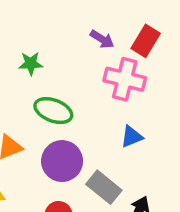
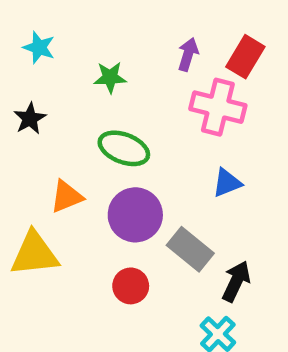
purple arrow: (102, 39) -> (188, 54), turned -105
green star: (31, 64) -> (110, 77), moved

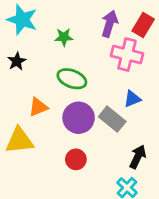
cyan star: (39, 47) -> (22, 20), size x1.6
purple arrow: (188, 54) -> (109, 24), size x1.4
gray rectangle: (190, 249) -> (112, 119), moved

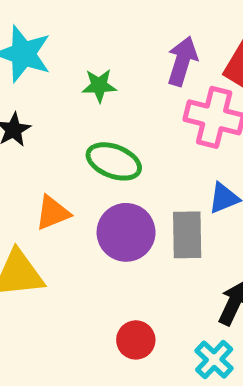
gray rectangle: (112, 119) -> (187, 235), turned 50
red circle: (76, 159) -> (136, 340), moved

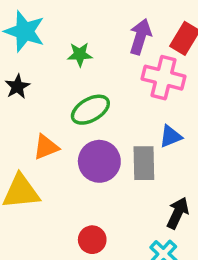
green ellipse: (114, 161) -> (90, 110), turned -51
red circle: (136, 340) -> (92, 240), moved

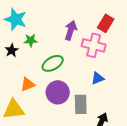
purple arrow: (140, 37) -> (71, 30), moved
green star: (80, 54) -> (31, 40), moved
gray rectangle: (144, 163) -> (81, 104), moved

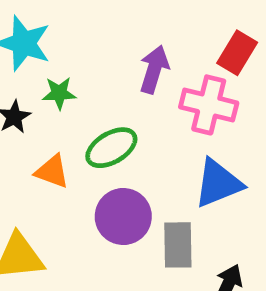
blue triangle: (98, 78) -> (218, 183), size x1.6
orange triangle: (28, 84) -> (52, 171), moved, turned 42

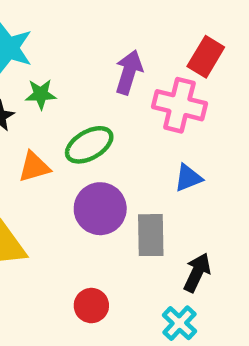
orange triangle: (52, 171) -> (34, 167), turned -36
blue triangle: (218, 183) -> (188, 178), size x0.6

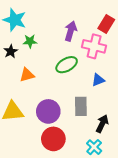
green ellipse: (89, 145) -> (67, 65), moved
purple circle: (100, 209) -> (48, 111), moved
red circle: (91, 306) -> (53, 139), size x1.5

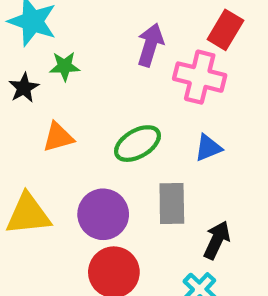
green ellipse: (67, 65) -> (137, 144), moved

